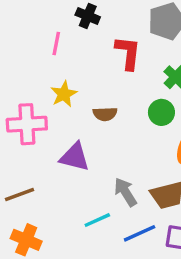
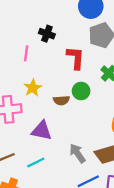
green circle: (161, 112) -> (81, 91), moved
cyan line: (97, 220) -> (36, 162), moved

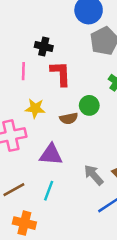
red L-shape: (76, 58) -> (61, 73), moved
yellow star: (33, 88) -> (35, 108), turned -30
cyan line: (36, 162) -> (49, 191), turned -36

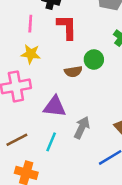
yellow star: (35, 108) -> (31, 54), moved
gray arrow: (94, 175) -> (82, 128), moved, turned 65

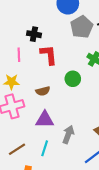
yellow star: (31, 54) -> (11, 82), moved
brown semicircle: (73, 72) -> (43, 91), moved

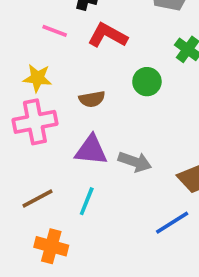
pink line: (19, 55) -> (55, 31), turned -72
red L-shape: (49, 55) -> (108, 35), turned -60
gray arrow: (68, 134) -> (135, 162), moved, turned 84

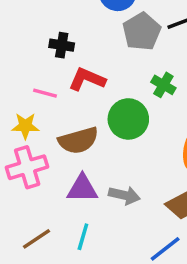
pink line: (55, 31) -> (45, 93), moved
green circle: (147, 82) -> (128, 119), size x1.5
brown semicircle: (92, 99) -> (78, 140), size x1.6

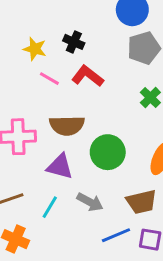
green circle: (128, 119) -> (108, 152), moved
yellow star: (25, 126) -> (35, 49), moved
gray arrow: (124, 195) -> (90, 202), moved

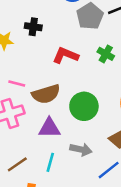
red L-shape: (88, 76) -> (65, 55), moved
pink line: (49, 79) -> (17, 83), moved

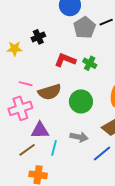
black cross: (33, 27) -> (38, 37), turned -32
green cross: (106, 54) -> (90, 63), moved
purple triangle: (49, 128) -> (40, 130), moved

